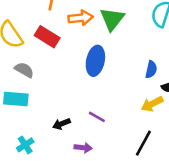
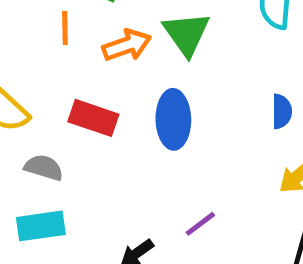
red rectangle: (47, 37) -> (93, 118), moved
purple line: (97, 117) -> (200, 224), turned -54

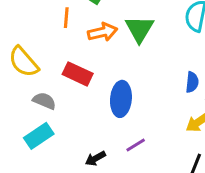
blue ellipse: (173, 119) -> (121, 99), moved
cyan rectangle: (41, 226) -> (39, 136), turned -32

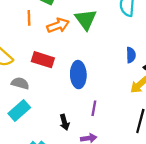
purple line: (136, 145) -> (94, 108), turned -42
black arrow: (95, 158) -> (65, 122), turned -70

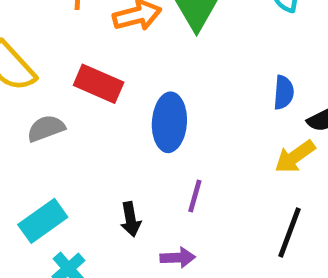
gray semicircle: (20, 83) -> (46, 128), turned -42
cyan rectangle: (19, 111) -> (43, 221), moved

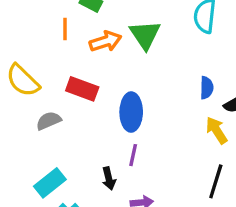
yellow arrow: (295, 157) -> (217, 130), turned 96
purple line: (195, 196) -> (133, 155), moved

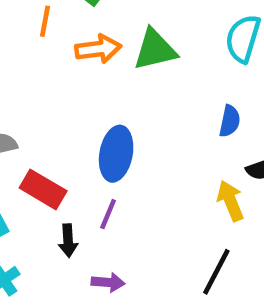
green triangle: (145, 35) -> (155, 50), turned 40
blue semicircle: (207, 88) -> (230, 121), moved
red rectangle: (82, 89) -> (43, 189), moved

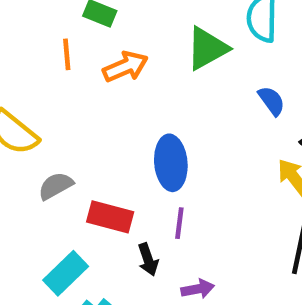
green triangle: (155, 50) -> (207, 48), moved
blue semicircle: (230, 121) -> (272, 101), turned -32

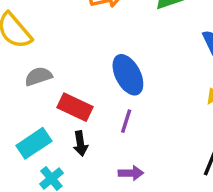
blue ellipse: (171, 163) -> (128, 75), turned -33
black arrow: (148, 259) -> (80, 143), moved

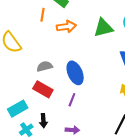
gray semicircle: (38, 76) -> (45, 66), moved
black arrow: (80, 143) -> (43, 121), moved

